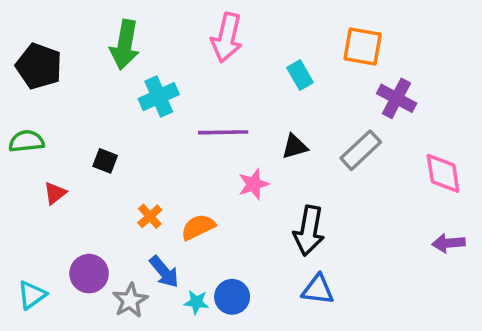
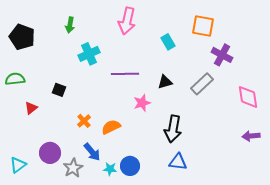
green arrow: (125, 45) -> (70, 25), size x0.6

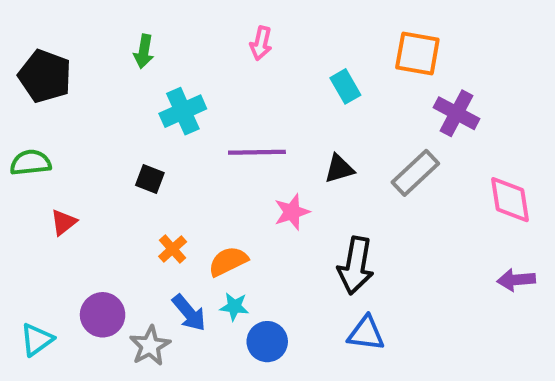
pink arrow: (127, 21) -> (261, 43), size x0.6
black square: (59, 90) -> (150, 179), moved
cyan star: (110, 169) -> (234, 307), moved

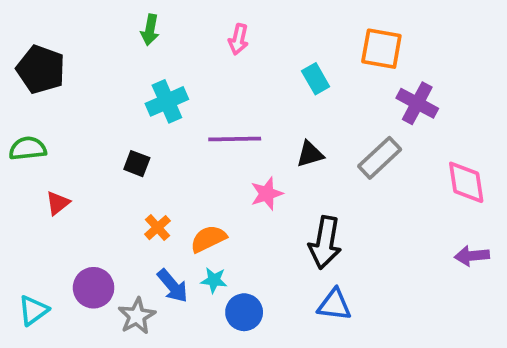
green arrow: (144, 51) -> (150, 30), moved

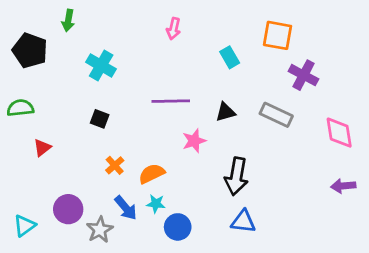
green arrow: (150, 30) -> (68, 20), moved
cyan cross: (167, 101) -> (101, 66), moved, turned -36
gray rectangle: (380, 158) -> (276, 115), turned 68

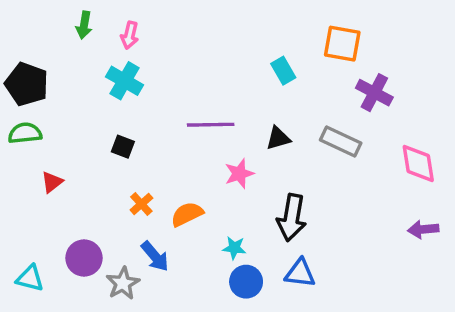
pink arrow: (174, 29) -> (130, 35), moved
black pentagon: (30, 50) -> (27, 84), moved
cyan star: (156, 204) -> (234, 248), moved
cyan triangle: (24, 226) -> (30, 278), turned 50
blue circle: (178, 227) -> (246, 282), moved

